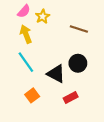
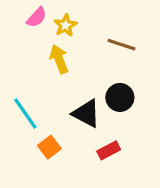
yellow arrow: (26, 34) -> (59, 59), moved
cyan line: (26, 62) -> (25, 113), moved

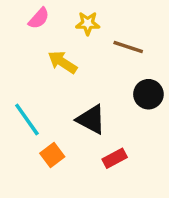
yellow star: (65, 25) -> (88, 23), moved, turned 30
yellow arrow: (59, 59) -> (62, 62), turned -36
black circle: (120, 97) -> (148, 94), moved

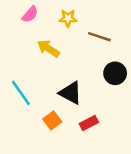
orange square: (52, 155) -> (52, 120), moved

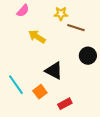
yellow star: (68, 18) -> (61, 14), moved
cyan line: (21, 93) -> (16, 85), moved
red rectangle: (89, 123) -> (65, 104), moved

